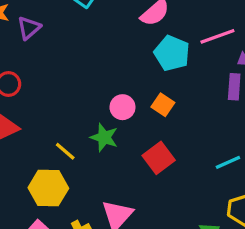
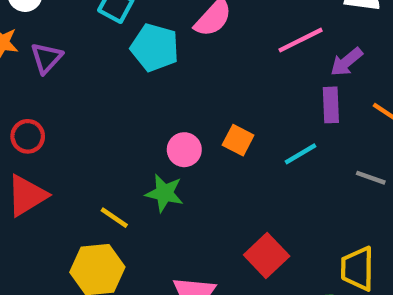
cyan pentagon: (172, 53) -> (155, 48), moved
red square: (159, 158) -> (267, 255), moved
cyan line: (228, 162) -> (301, 154), moved

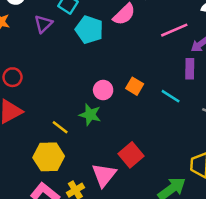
purple triangle: (46, 58) -> (43, 24), moved
cyan line: (301, 154) -> (171, 96), turned 60
red square: (267, 255) -> (131, 155), moved

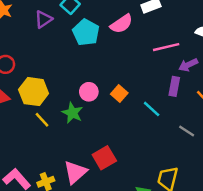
yellow hexagon: (49, 157) -> (34, 92), moved

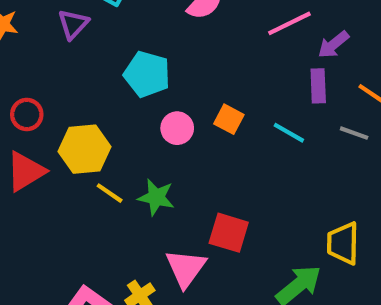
cyan pentagon: (86, 32) -> (147, 74), moved
green star: (72, 113) -> (156, 197), moved
gray line: (187, 131) -> (354, 133), moved
red square: (104, 158) -> (229, 233), turned -30

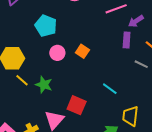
cyan line: (289, 133) -> (110, 89), moved

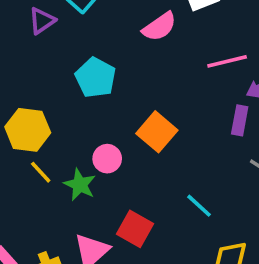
orange square: (82, 51) -> (157, 132), size x1.5
pink circle: (57, 53) -> (107, 159), moved

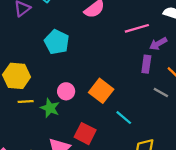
orange square: (157, 132) -> (101, 91), moved
yellow line: (41, 172) -> (26, 101), turned -49

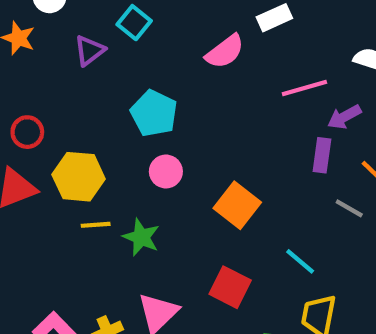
pink circle: (66, 91) -> (166, 172), moved
cyan line: (124, 118) -> (300, 261), moved
red square: (85, 134) -> (230, 287), moved

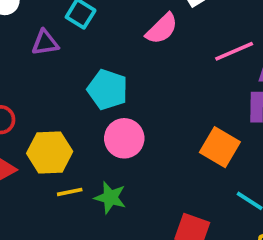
purple triangle: (89, 51) -> (45, 43), turned 36
pink circle: (166, 172) -> (124, 138), size x1.4
orange square: (237, 205) -> (220, 147), moved

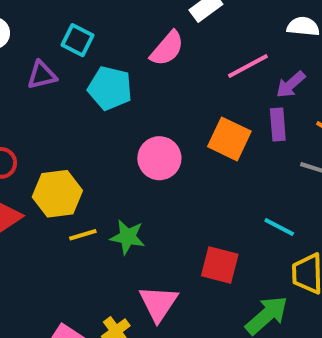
cyan pentagon: (108, 90) -> (110, 88), moved
pink circle: (124, 138) -> (159, 158), moved
orange square: (220, 147) -> (229, 139), moved

